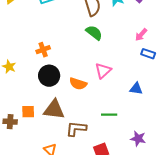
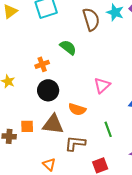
green semicircle: (94, 33) -> (68, 47), moved
orange semicircle: (78, 84) -> (77, 109), moved
green line: (109, 115) -> (108, 129), turned 70

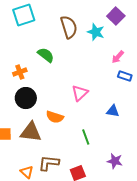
cyan star: (115, 12) -> (96, 32), moved
brown L-shape: (75, 143) -> (49, 163), moved

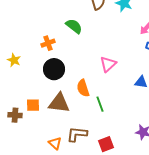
orange semicircle: (55, 117) -> (83, 88), turned 54
green line: (86, 137) -> (100, 104), moved

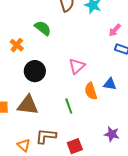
orange cross: (48, 43) -> (17, 45), turned -32
black circle: (54, 69) -> (35, 71), moved
orange semicircle: (83, 88) -> (91, 91), moved

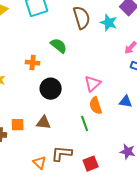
orange cross: (17, 45) -> (33, 63), turned -32
orange semicircle: (91, 91) -> (96, 106), moved
brown triangle: (28, 105) -> (44, 123), size x0.7

